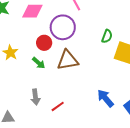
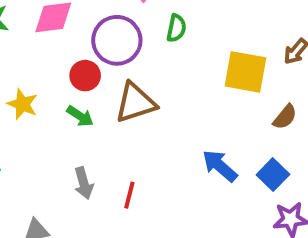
green semicircle: (107, 36) -> (176, 28), moved
red line: (58, 106) -> (129, 195), turned -32

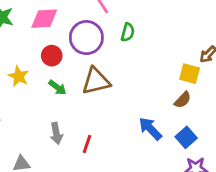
yellow square: (245, 72) -> (190, 74), moved, size x0.7
red circle: (85, 76) -> (52, 56), moved
brown semicircle: (285, 117) -> (183, 100), moved

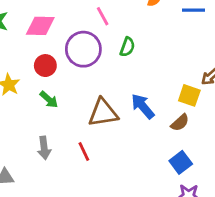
brown triangle: (96, 81) -> (103, 113), moved
blue arrow: (150, 129) -> (143, 106), moved
red line: (87, 144) -> (84, 151), moved, turned -48

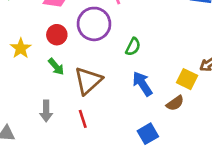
green semicircle: (127, 47) -> (133, 47), moved
brown triangle: (103, 113) -> (88, 81), moved, turned -40
blue square: (181, 162) -> (148, 134), moved

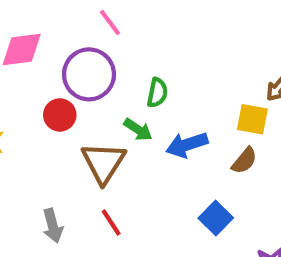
red circle: (57, 35) -> (60, 115), moved
green arrow: (56, 67) -> (138, 130), moved
blue arrow: (142, 84) -> (187, 145), turned -60

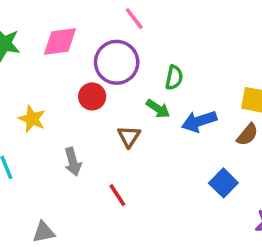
brown triangle: (103, 163) -> (129, 136), size x0.6
red line: (111, 222) -> (117, 195), moved
gray arrow: (53, 226) -> (73, 162), moved

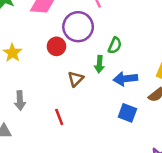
green arrow: (158, 109) -> (99, 64), turned 49
gray arrow: (73, 162) -> (20, 101), moved
blue square: (223, 183) -> (127, 113), moved, turned -36

